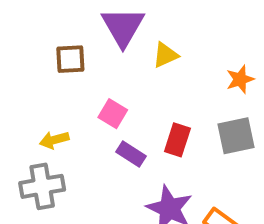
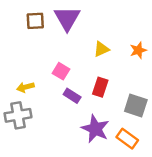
yellow triangle: (165, 55) -> (101, 49), moved
brown square: (70, 59) -> (35, 21), moved
gray square: (236, 136) -> (136, 106), moved, turned 30

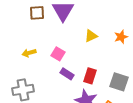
yellow arrow: (25, 87) -> (29, 53), moved
red rectangle: (100, 87) -> (90, 76), moved

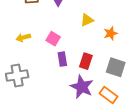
orange star: (121, 37) -> (111, 33), moved
purple rectangle: (67, 74) -> (62, 59), turned 48

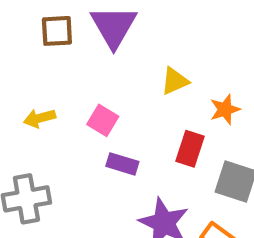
purple rectangle: (62, 59) -> (122, 164), turned -64
red rectangle: (86, 61) -> (190, 149), moved

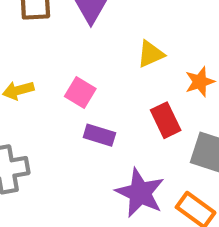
red rectangle: (190, 149) -> (166, 120), turned -44

